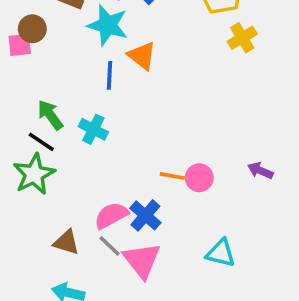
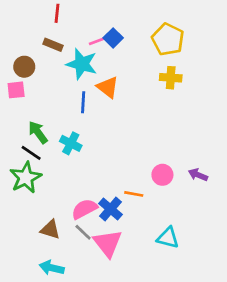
yellow cross: (242, 38) -> (171, 78), moved, turned 35
pink square: (20, 45) -> (16, 90), moved
orange line: (172, 176) -> (134, 194), moved
pink circle: (199, 178) -> (162, 175), moved

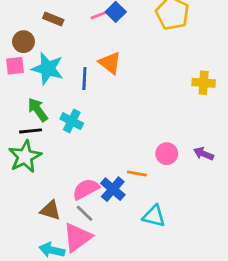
cyan star: (82, 64) -> (48, 69), moved
yellow cross: (171, 78) -> (204, 83), moved
black line: (31, 153) -> (31, 131), turned -40
cyan triangle: (168, 238) -> (154, 216), moved
pink triangle: (108, 243) -> (77, 237), moved, turned 32

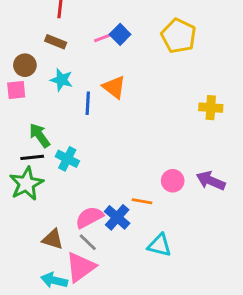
cyan star: (48, 69) -> (61, 80), moved, size x0.7
cyan cross: (72, 121) -> (67, 159), moved
purple arrow: (204, 154) -> (211, 181), size x1.4

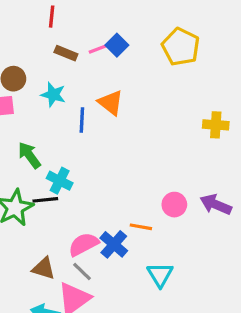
brown rectangle: (56, 42) -> (66, 53), moved
black line: (32, 157) -> (45, 200), moved
cyan triangle: (160, 245) -> (160, 275), turned 45

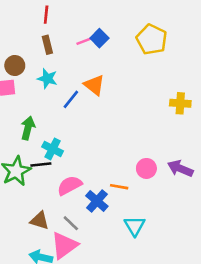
brown rectangle: (66, 53) -> (47, 45), moved, turned 54
blue line: (82, 120) -> (71, 99), turned 36
green arrow: (29, 155) -> (28, 128), turned 50
pink semicircle: (84, 244) -> (70, 185), moved

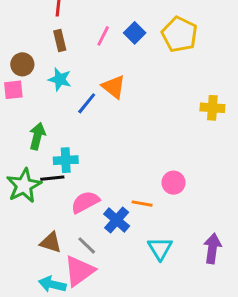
blue square: (99, 38) -> (135, 33), moved
pink line: (85, 41) -> (103, 36), turned -42
cyan cross: (53, 149) -> (66, 160), turned -30
purple arrow: (180, 168) -> (212, 248), moved, turned 75

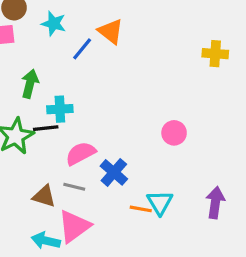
orange line: (142, 204) -> (141, 209), moved
gray line: (87, 245) -> (74, 187), moved, turned -30

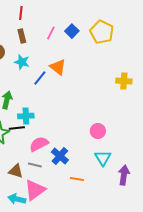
cyan triangle: (160, 203) -> (103, 158), moved

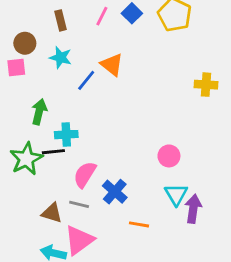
pink semicircle: (39, 144) -> (85, 174), turned -30
purple arrow: (124, 175) -> (193, 209), moved

